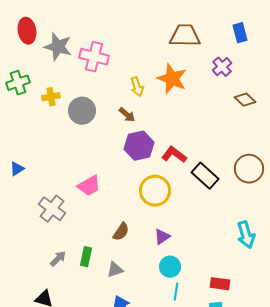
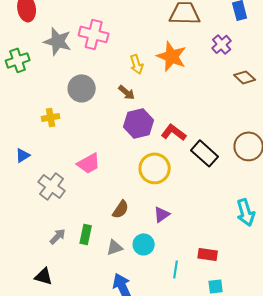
gray star: (58, 47) -> (58, 41), moved
yellow cross: (51, 97) -> (51, 117), moved
blue triangle: (17, 169) -> (23, 155), moved
cyan circle: (170, 267) -> (144, 244), moved
red rectangle: (220, 284) -> (208, 254), moved

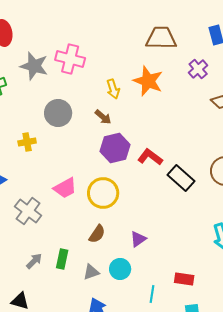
yellow circle: (155, 168) -> (103, 193), moved

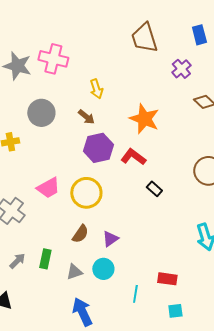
brown trapezoid: (161, 38) -> (144, 38), turned -108
orange star: (148, 81) -> (144, 119), moved
black rectangle: (181, 178) -> (154, 189), moved, size x0.6
purple triangle: (138, 239) -> (110, 239), moved

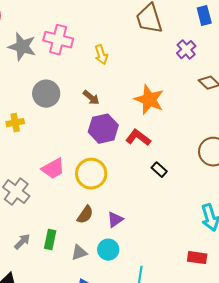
yellow arrow: (96, 89) -> (101, 55), moved
red rectangle: (167, 279) -> (197, 258), moved

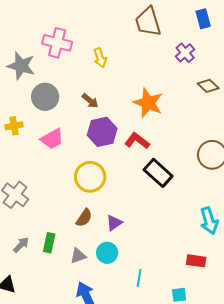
gray star: (22, 47) -> (21, 66), moved
pink trapezoid: (53, 169) -> (52, 139), moved
black rectangle: (159, 170) -> (158, 173), size x1.8

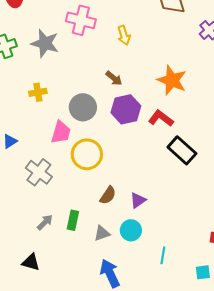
gray circle: (45, 97) -> (83, 107), moved
yellow cross: (14, 126) -> (38, 92), moved
pink trapezoid: (52, 139) -> (61, 132), moved, turned -45
yellow circle: (90, 177) -> (87, 154), moved

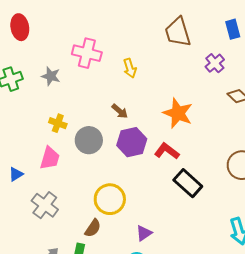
gray star: (45, 43) -> (51, 76), size x0.7
yellow cross: (38, 92) -> (58, 123), moved, turned 30
pink trapezoid: (61, 132) -> (50, 158), moved
yellow circle: (87, 154) -> (110, 199), moved
brown semicircle: (108, 195) -> (93, 228), moved

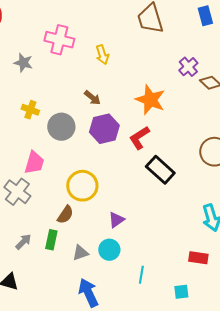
purple cross: (215, 63) -> (188, 67), moved
red L-shape: (167, 151) -> (139, 138), turned -70
pink trapezoid: (50, 158) -> (34, 163), moved

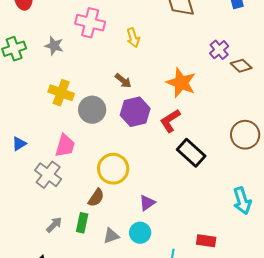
yellow cross: (30, 110) -> (61, 93), size x1.4
red rectangle: (198, 258) -> (206, 241), moved

